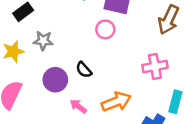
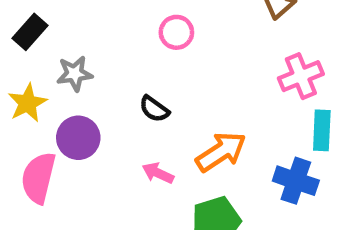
pink cross: (155, 66) -> (301, 76), moved
purple circle: (55, 80) -> (78, 138), moved

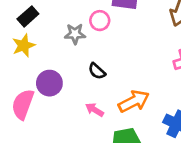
pink circle: (176, 32) -> (100, 21), moved
gray star: (75, 74) -> (75, 34), moved
yellow star: (27, 103) -> (24, 46), moved

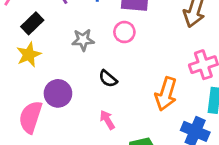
pink circle: (100, 21) -> (124, 32), moved
orange arrow: (134, 101) -> (166, 94), moved, turned 136
pink arrow: (95, 110) -> (107, 120), turned 30

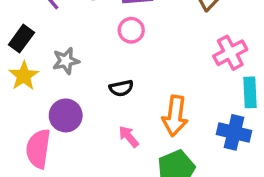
gray star: (83, 40) -> (66, 61), moved
black semicircle: (108, 79) -> (121, 88), turned -42
orange arrow: (166, 94) -> (175, 116), moved

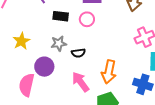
black rectangle: (21, 39) -> (61, 16), moved, turned 56
gray star: (66, 61) -> (59, 43), moved
pink arrow: (129, 137) -> (81, 82), size x1.5

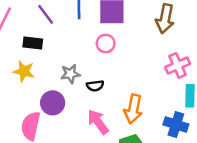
black rectangle: (61, 16) -> (33, 43), moved
yellow star: (21, 41) -> (24, 71), turned -30

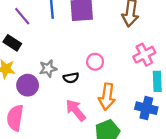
black rectangle: (33, 43) -> (12, 43), turned 30
pink circle: (106, 44) -> (95, 62), moved
purple circle: (53, 103) -> (28, 85), moved

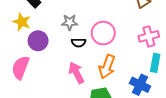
pink circle: (95, 62) -> (103, 33), size x1.5
gray star: (48, 69) -> (70, 22), moved

